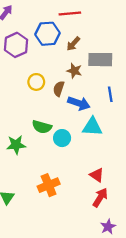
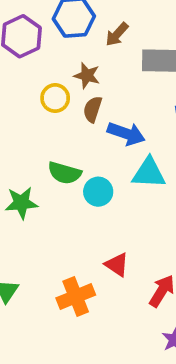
brown star: (74, 71) -> (87, 76), moved
red triangle: (97, 175) -> (117, 265), moved
orange cross: (49, 185) -> (76, 296), moved

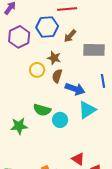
cyan triangle: (149, 173) -> (87, 110), turned -36
red triangle: (117, 265) -> (78, 159), moved

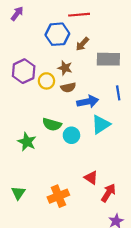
purple hexagon: (19, 37) -> (24, 71), moved
brown semicircle: (57, 76) -> (68, 87), turned -120
blue arrow: (75, 89) -> (88, 102), turned -30
green star: (19, 126) -> (27, 142), turned 30

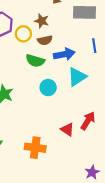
green semicircle: (52, 124) -> (35, 61), moved
red arrow: (108, 193) -> (88, 121), moved
orange cross: (58, 196) -> (35, 148), turned 30

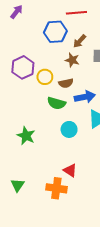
brown star: (42, 21) -> (72, 60), moved
red triangle: (67, 129) -> (70, 170), moved

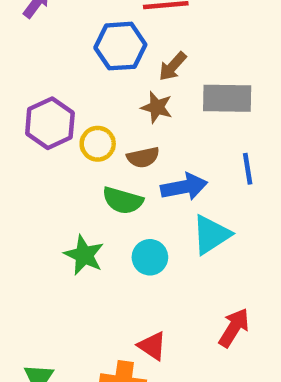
green star: (26, 136) -> (84, 255), moved

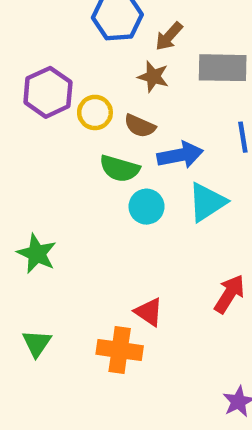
brown semicircle: (143, 157) -> (140, 126), turned 36
green star: (84, 255) -> (37, 254), moved
cyan circle: (150, 257) -> (147, 207), moved

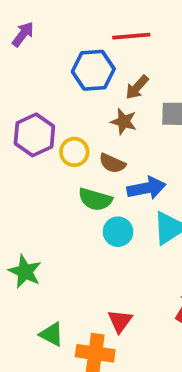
red triangle: (149, 312) -> (120, 321), turned 32
green triangle: (37, 343) -> (52, 334), moved, turned -36

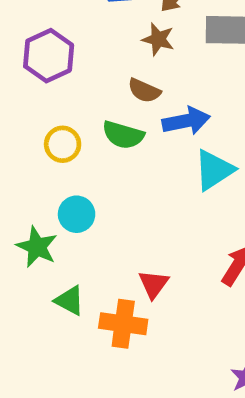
yellow circle: (74, 152) -> (63, 144), moved
cyan circle: (118, 232) -> (77, 214), moved
green star: (25, 272) -> (37, 247), moved

